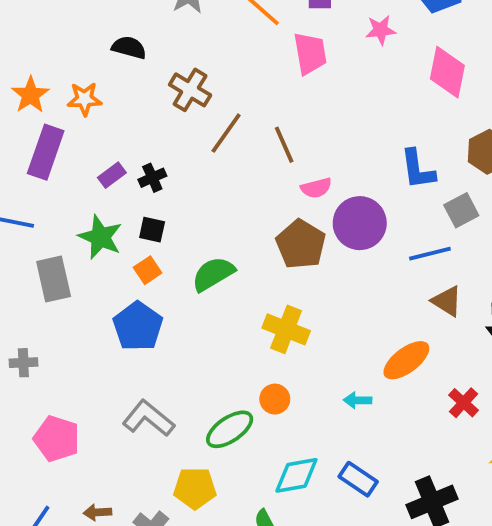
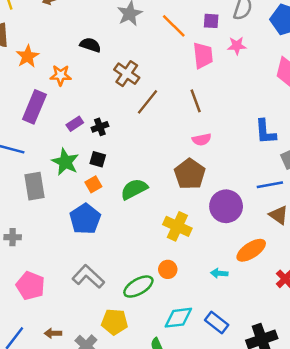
pink star: (381, 30) -> (237, 46), moved
orange star: (30, 95) -> (28, 56), moved
brown line: (284, 145) -> (196, 101), moved
purple circle: (360, 223) -> (226, 206), moved

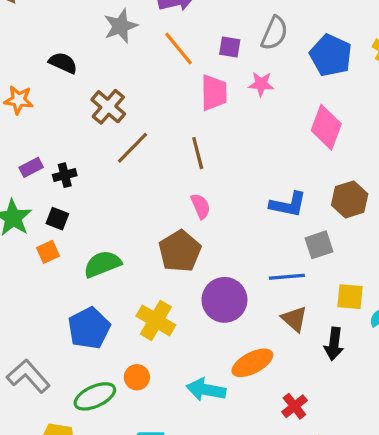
blue L-shape: (265, 132) -> (288, 204), turned -80
pink semicircle: (202, 140) -> (201, 206), turned -108
blue pentagon: (85, 219) -> (89, 328), moved
cyan arrow: (219, 273) -> (206, 390), size x1.6

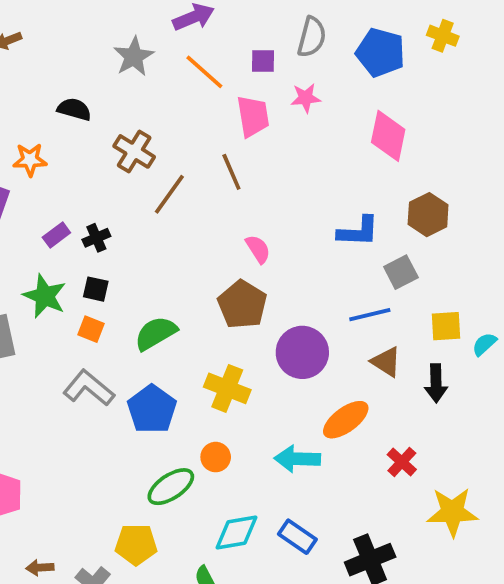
brown line: (198, 153) -> (231, 172), moved
orange square: (48, 252) -> (91, 329), turned -35
gray L-shape: (28, 376) -> (89, 388), moved

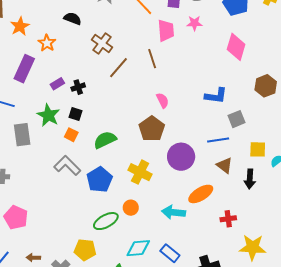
orange star: (30, 160) -> (47, 43), turned 30
brown hexagon: (428, 215) -> (266, 86), moved
red cross: (402, 462) -> (228, 219), turned 35

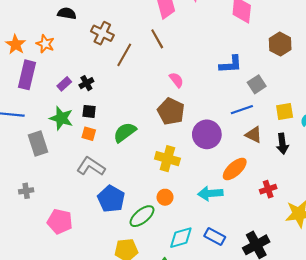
orange star: (20, 26) -> (16, 44), moved
blue pentagon: (99, 180) -> (111, 199), moved
pink pentagon: (16, 217) -> (60, 221), moved

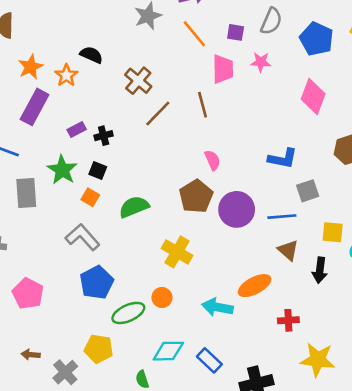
black semicircle: (67, 13) -> (91, 55), moved
purple circle: (207, 134) -> (237, 209), moved

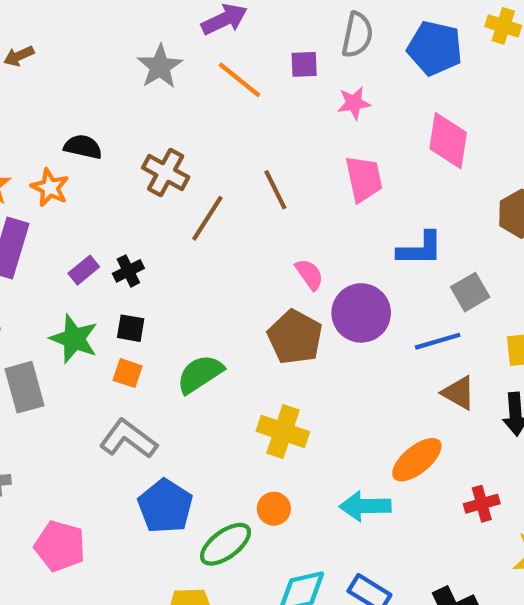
pink trapezoid: (223, 69) -> (364, 179), moved
purple circle: (237, 209) -> (361, 313), moved

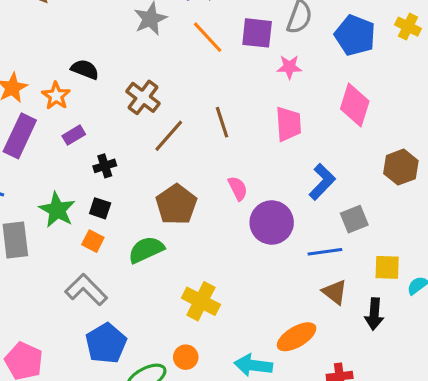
purple square: (304, 64) -> (257, 33), size x1.5
blue L-shape: (420, 249) -> (322, 182), turned -54
purple rectangle: (84, 270) -> (74, 135), moved
brown pentagon: (295, 337) -> (176, 204), moved

